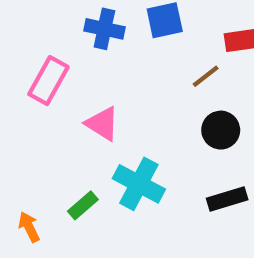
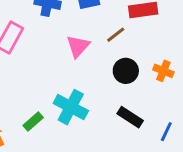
pink triangle: (102, 124) -> (78, 46), moved, turned 40
black rectangle: (227, 199) -> (130, 117), turned 50

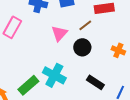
black circle: (126, 71) -> (82, 47), moved
green rectangle: (33, 122) -> (28, 85), size x1.5

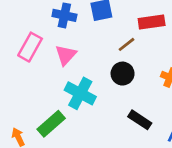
pink triangle: (59, 33) -> (66, 55), moved
cyan cross: (54, 75) -> (80, 93), moved

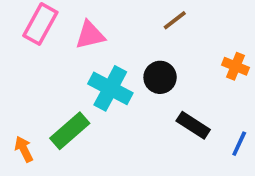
pink triangle: (66, 55) -> (90, 35), turned 35
black circle: (123, 74) -> (160, 77), moved

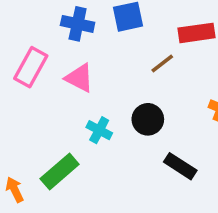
pink triangle: (90, 35) -> (79, 78), turned 40
cyan cross: (110, 88) -> (99, 130), size x0.6

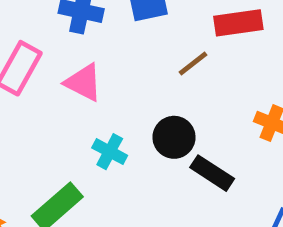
black rectangle: (180, 166) -> (212, 173), moved

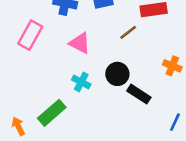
pink triangle: (83, 82) -> (80, 43), moved

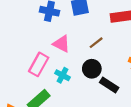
brown line: (128, 32) -> (96, 43), moved
pink rectangle: (30, 35) -> (39, 64), moved

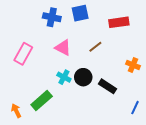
pink rectangle: (39, 64) -> (23, 54), moved
black circle: (92, 69) -> (83, 77), moved

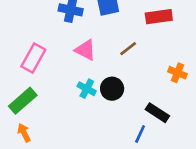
black rectangle: (108, 86) -> (157, 113), moved
green rectangle: (42, 101) -> (23, 101), moved
blue line: (135, 108) -> (140, 134), moved

